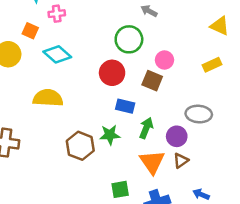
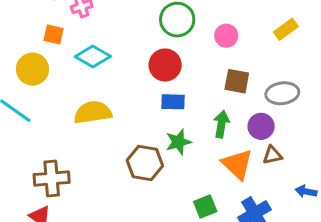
brown square: (152, 81) -> (237, 81), moved
blue rectangle: (125, 106) -> (173, 102), moved
brown triangle: (181, 161) -> (272, 155), turned 35

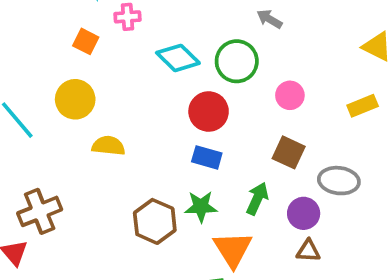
cyan diamond: (93, 57) -> (178, 58), moved
yellow circle: (33, 69) -> (75, 99), moved
yellow semicircle: (93, 112) -> (108, 146), size x0.7
orange triangle: (237, 164) -> (233, 249), moved
brown cross: (52, 178) -> (40, 211), turned -32

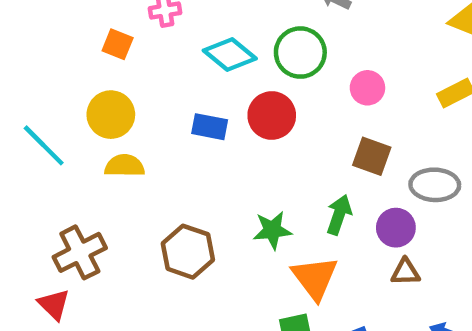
yellow semicircle: (108, 146) -> (125, 166), moved
blue rectangle: (207, 157) -> (210, 127), moved
brown hexagon: (155, 221) -> (188, 252), moved

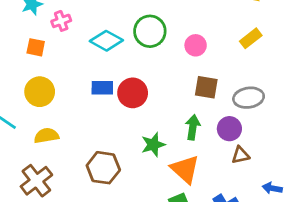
red circle: (272, 115) -> (133, 93), moved
yellow semicircle: (125, 166) -> (46, 136), moved

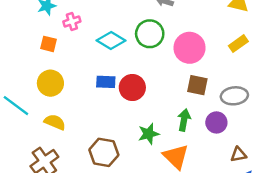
pink circle: (196, 45) -> (190, 48), size x1.6
yellow semicircle: (46, 136) -> (55, 122), turned 30
brown triangle: (240, 155) -> (238, 155), moved

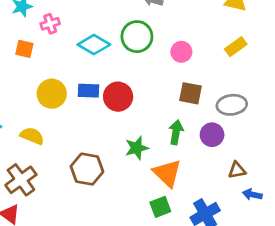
pink circle: (190, 48) -> (181, 52), size x0.6
yellow circle: (50, 83) -> (52, 94), moved

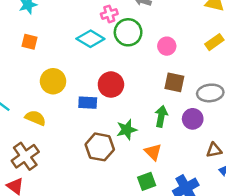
pink cross: (50, 24) -> (109, 14), moved
blue rectangle: (88, 91) -> (88, 103), moved
brown hexagon: (87, 169) -> (100, 147), moved
orange triangle: (167, 173) -> (153, 152), size x0.7

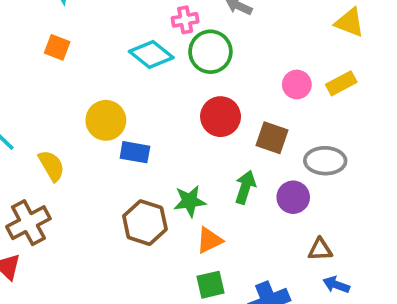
pink circle: (167, 46) -> (297, 84), moved
yellow circle: (53, 81) -> (106, 120), moved
red circle: (111, 85) -> (221, 117), moved
yellow semicircle: (35, 118) -> (52, 166), turned 30
orange triangle: (153, 152) -> (209, 240), moved, turned 42

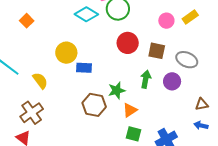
orange square: (57, 47) -> (27, 21), moved, turned 32
gray ellipse: (325, 161) -> (187, 60), turned 30
brown triangle: (320, 249) -> (202, 104), moved
green square: (210, 285) -> (133, 134), turned 35

